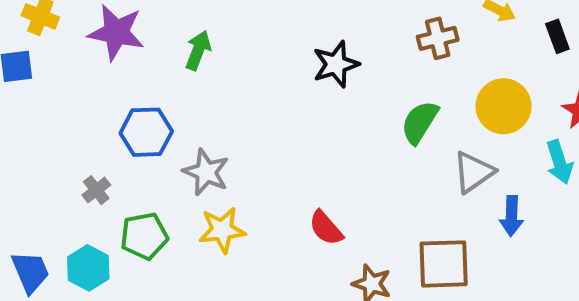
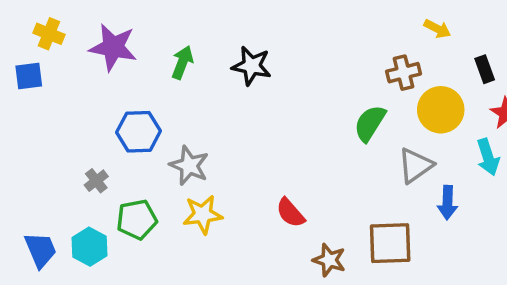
black rectangle: (557, 36) -> (485, 69), moved
brown cross: (438, 38) -> (404, 73), moved
black star: (336, 64) -> (252, 66), moved, turned 30

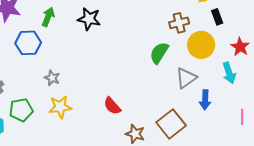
black rectangle: (485, 69) -> (217, 17), moved
blue hexagon: (138, 132) -> (28, 43), moved
gray star: (189, 165) -> (52, 78), size x0.7
brown square: (390, 243) -> (171, 124), turned -36

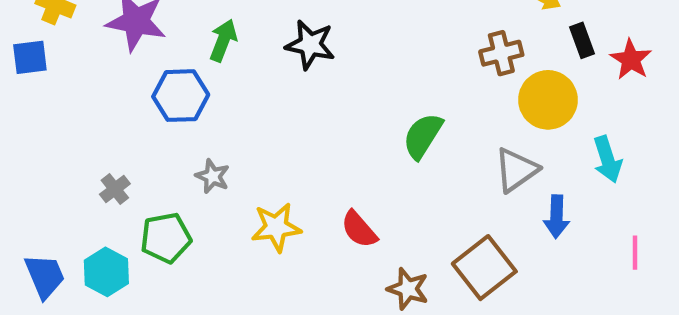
red star: (240, 47) -> (631, 60), moved
green semicircle: (159, 53) -> (423, 136), moved
gray star: (52, 78) -> (213, 176), moved
yellow star: (60, 107) -> (276, 227), moved

